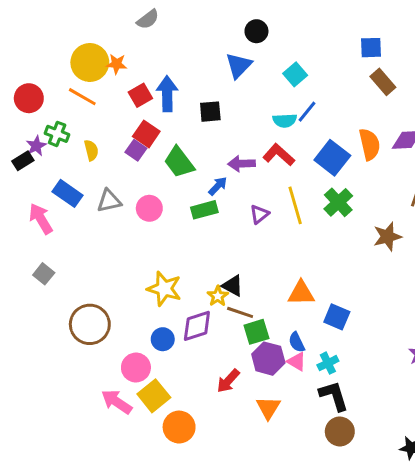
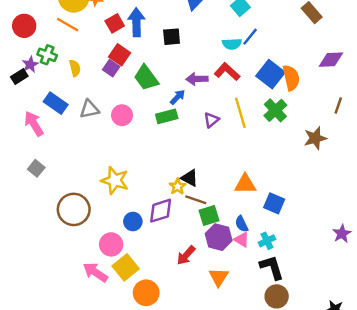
orange semicircle: (370, 144) -> (291, 78), moved
yellow star: (164, 289) -> (115, 180), moved

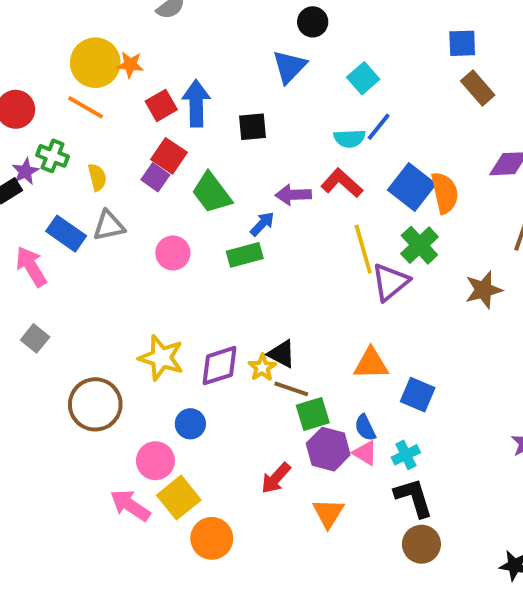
gray triangle: (89, 109) -> (109, 226), moved
purple triangle: (211, 120) -> (390, 282), moved, size x1.5
purple diamond: (161, 211) -> (220, 366), moved

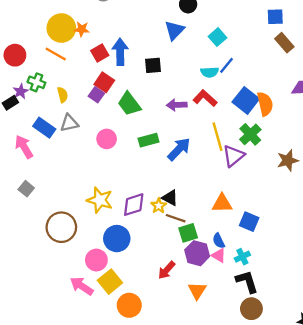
blue arrow: (262, 224) -> (179, 149), moved, size x1.6
blue circle: (190, 424) -> (117, 239), size x1.5

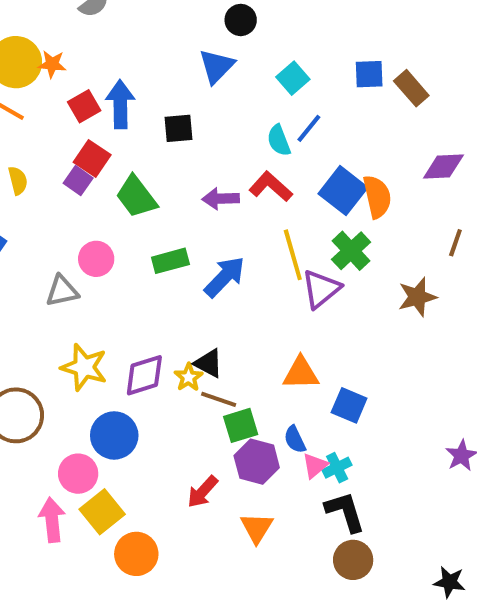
blue square: (275, 17) -> (369, 74), moved
cyan semicircle: (210, 72) -> (279, 140), turned 72
gray triangle: (69, 123) -> (62, 291), moved
pink triangle: (219, 255) -> (315, 466), moved, turned 49
pink arrow: (82, 286) -> (52, 520), turned 50

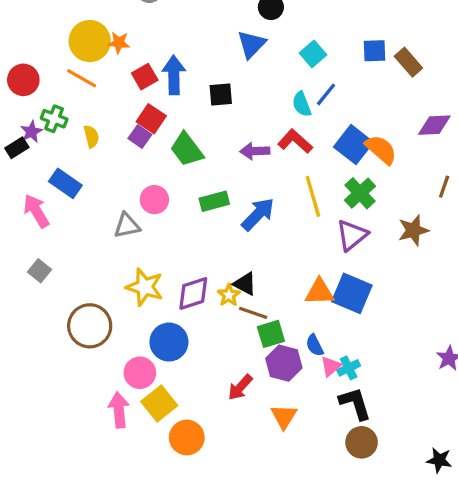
orange semicircle: (377, 197) -> (381, 149), turned -36
purple triangle: (321, 289) -> (352, 235), moved
blue square: (349, 405) -> (352, 293), moved, size x1.4

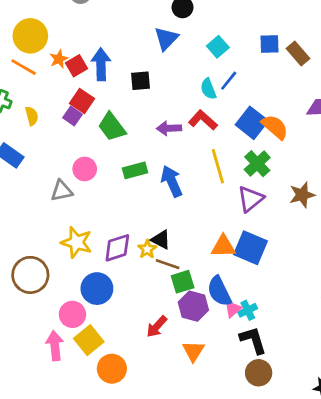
orange star: (119, 43) -> (59, 59), moved, turned -30
blue arrow: (258, 214) -> (172, 181), turned -68
blue semicircle: (315, 345) -> (219, 291), size x1.6

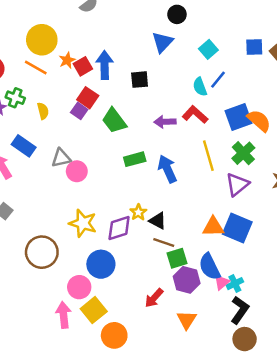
blue square: (252, 123) -> (239, 117), turned 32
pink circle: (85, 169) -> (77, 171), moved
gray triangle: (62, 191) -> (61, 158), moved
yellow star: (147, 249) -> (138, 212), moved
black L-shape: (253, 340) -> (240, 310), turned 52

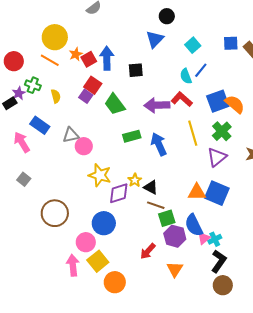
purple arrow: (165, 122) -> (157, 105), size x1.4
yellow star: (83, 223) -> (100, 175), moved

